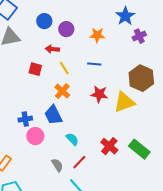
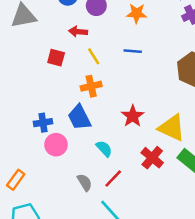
orange cross: (62, 91) -> (91, 86), turned 35
red star: (99, 94) -> (133, 116), moved, turned 30
yellow triangle: (124, 102) -> (172, 128), moved, turned 45

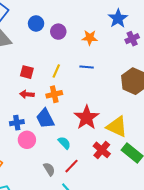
red arrow: (78, 32) -> (27, 94), moved
yellow line: (94, 56) -> (56, 71), turned 56
red star: (133, 116) -> (87, 118), size x1.4

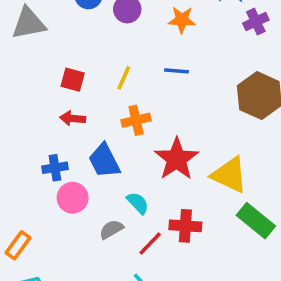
orange cross: (54, 94) -> (136, 120), moved
red cross: (102, 150) -> (185, 226), moved, turned -36
gray semicircle: (49, 169) -> (111, 229), moved, turned -88

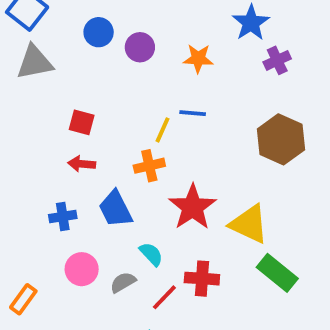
yellow line: (124, 78) -> (162, 130), moved
pink circle: (73, 198) -> (82, 269), moved

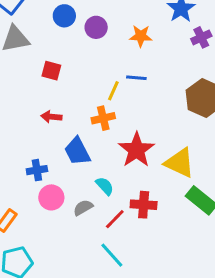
red square: (82, 122) -> (51, 71), moved
blue cross: (63, 216) -> (37, 170), moved

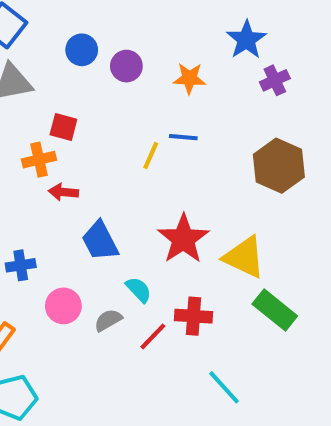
orange cross: (103, 118) -> (39, 160), moved
blue cross: (37, 170) -> (21, 265), moved
cyan line: (112, 255) -> (224, 387), moved

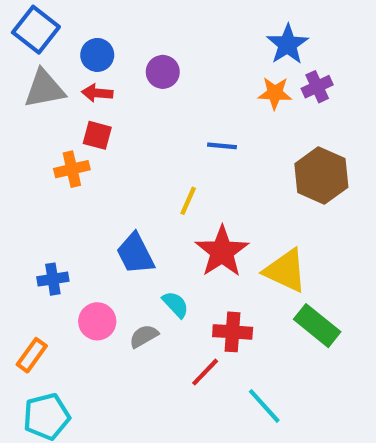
blue circle: (82, 50) -> (97, 55), moved
orange star: (189, 78) -> (275, 93), moved
yellow line: (151, 156) -> (188, 201), moved
red arrow: (63, 192) -> (97, 93), moved
red line: (153, 336) -> (205, 372), moved

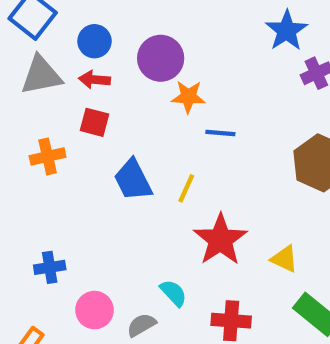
purple circle: (163, 72) -> (161, 58), size x1.4
orange star: (275, 93) -> (188, 97), moved
orange cross: (72, 169) -> (48, 156), moved
blue trapezoid: (135, 254) -> (133, 180), moved
yellow triangle: (285, 271) -> (284, 259), size x0.6

